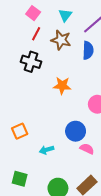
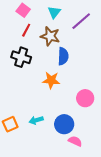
blue semicircle: (88, 50) -> (63, 56), moved
cyan arrow: (47, 150) -> (36, 120), moved

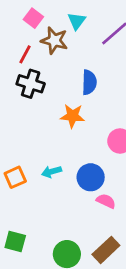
red line: (26, 30) -> (25, 54), moved
brown star: (50, 36) -> (54, 40), moved

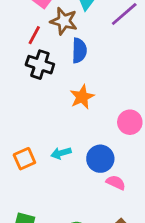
blue semicircle: (89, 82) -> (79, 51), moved
orange star: (72, 116) -> (82, 97), turned -30

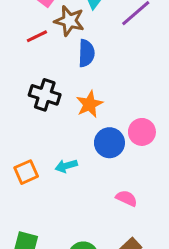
red line: (34, 35) -> (37, 36), turned 36
black cross: (40, 65) -> (45, 95), moved
blue circle: (100, 159) -> (109, 143), moved

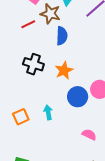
cyan arrow: (66, 166) -> (48, 112), turned 96

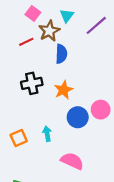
brown star: (50, 14) -> (49, 31), turned 30
black cross: (33, 64) -> (32, 83), turned -30
pink semicircle: (89, 135) -> (72, 161), moved, size x1.5

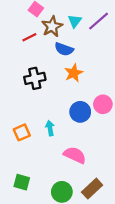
cyan triangle: (67, 16) -> (75, 21), moved
blue semicircle: (61, 54) -> (64, 49), turned 108
orange star: (63, 90) -> (74, 73), moved

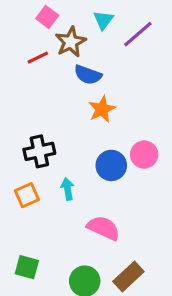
cyan triangle: (75, 21) -> (103, 20), moved
black cross: (35, 78) -> (39, 151), moved

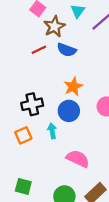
red line: (38, 58) -> (39, 50), moved
orange star: (102, 109) -> (73, 86), moved
blue circle: (111, 165) -> (69, 111), moved

